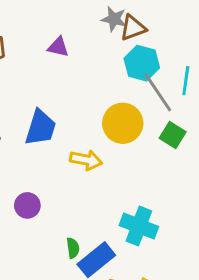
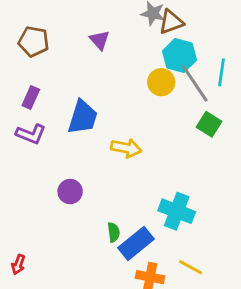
purple triangle: (58, 47) -> (100, 40), turned 35
yellow circle: (123, 123) -> (161, 82), moved, size x0.7

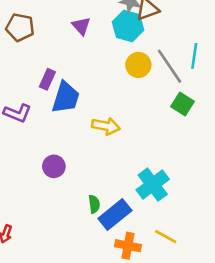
cyan hexagon: (179, 56) -> (128, 26), moved
purple rectangle: (31, 98) -> (47, 79), moved
cyan cross: (177, 211) -> (153, 185), turned 32

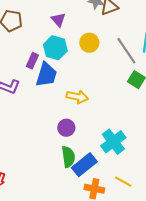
cyan hexagon: (128, 26) -> (55, 48), moved
yellow circle: (138, 65) -> (89, 43), moved
purple circle: (54, 166) -> (66, 128), moved
green semicircle: (94, 204) -> (68, 157), size x1.5

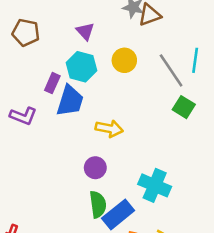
cyan cross: (113, 142) -> (155, 185), turned -30

